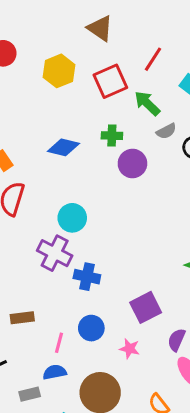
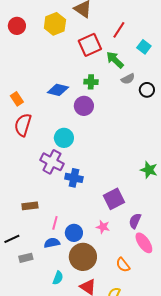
yellow hexagon: (59, 71) -> (55, 24), moved
purple circle: (132, 163) -> (84, 106), moved
blue circle: (91, 328) -> (74, 233), moved
gray rectangle: (30, 394) -> (26, 258), moved

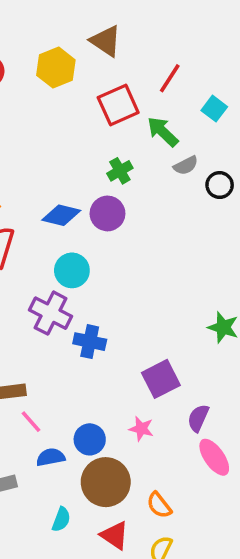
green cross: (91, 82) -> (120, 171), turned -32
blue diamond: (58, 90) -> (61, 215), moved
pink line: (55, 223) -> (31, 422), moved, turned -56
orange semicircle: (123, 265) -> (159, 505), moved

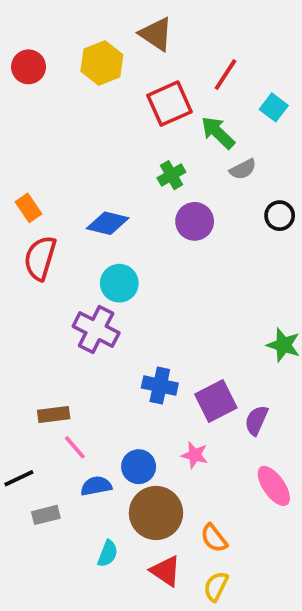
black circle: (220, 185) -> (280, 216), moved
purple circle: (107, 213) -> (195, 221), moved
blue cross: (90, 342) -> (160, 386), moved
purple semicircle: (198, 418) -> (256, 420), moved

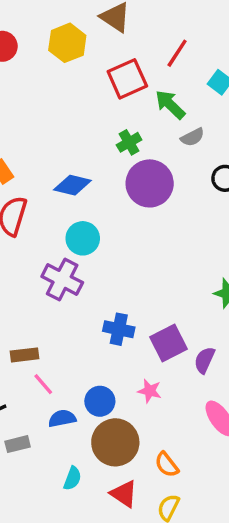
purple circle: (195, 221) -> (150, 183), size x1.4

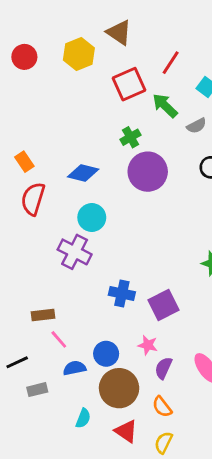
gray semicircle: (192, 137) -> (196, 126), moved
purple semicircle: (204, 360) -> (163, 368), moved

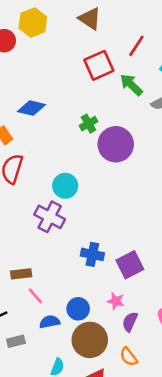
yellow hexagon: (79, 54) -> (33, 23), moved
green cross: (130, 137) -> (88, 124), moved
blue diamond: (83, 173) -> (31, 108), moved

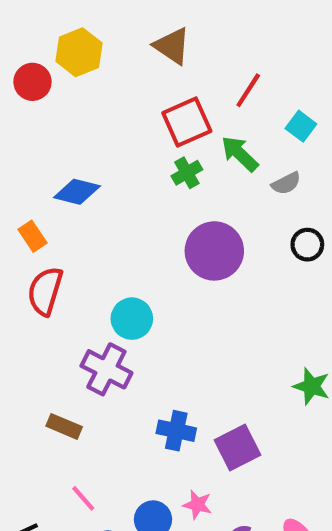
green cross: (88, 124) -> (187, 173), moved
brown rectangle: (21, 274) -> (64, 426), moved, turned 30
pink star: (116, 301) -> (197, 505), moved

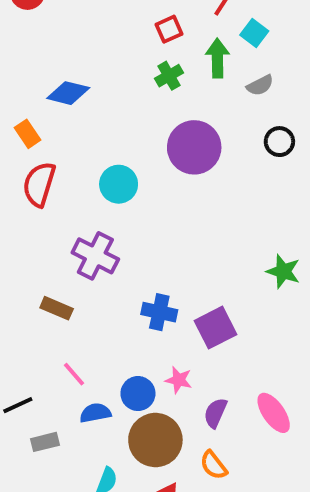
red square: (187, 122) -> (169, 29), size x0.6
cyan square: (301, 126) -> (254, 33), moved
green arrow: (240, 154) -> (217, 58), turned 45
cyan circle: (132, 319) -> (119, 184), moved

